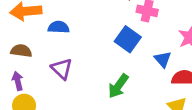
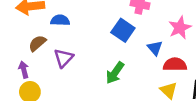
brown semicircle: (21, 51) -> (37, 43), moved, turned -48
purple triangle: (62, 69) -> (63, 58), turned 30

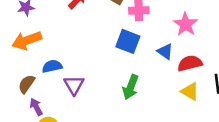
blue semicircle: (60, 20) -> (52, 66), moved
brown semicircle: (37, 43) -> (27, 84), moved

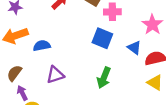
blue semicircle: (52, 66) -> (42, 46), moved
purple triangle: (74, 85) -> (55, 75), turned 42

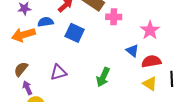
blue square: (102, 38) -> (75, 33), moved
blue semicircle: (42, 46) -> (46, 22), moved

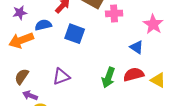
red semicircle: (151, 61) -> (134, 74), moved
purple arrow: (27, 88) -> (30, 95), turned -40

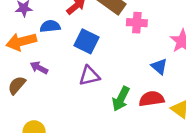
purple triangle: (61, 77) -> (89, 76), moved
purple arrow: (30, 95) -> (39, 68), moved

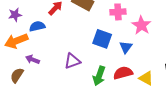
pink cross: (137, 23) -> (118, 12), moved
blue square: (87, 41) -> (102, 39), moved
blue triangle: (159, 66) -> (126, 47), turned 32

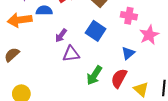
blue square: (102, 39) -> (96, 31), moved
purple arrow: (33, 59) -> (61, 36), moved, turned -88
red semicircle: (123, 73) -> (119, 78), turned -60

